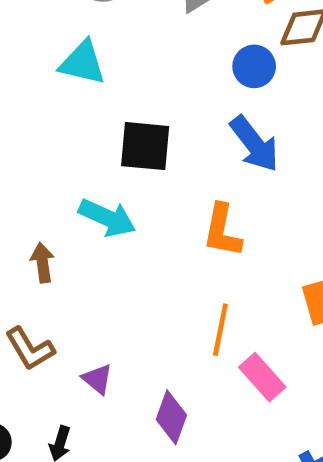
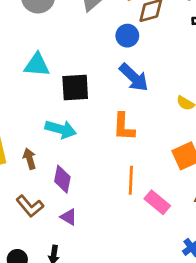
cyan triangle: (82, 63) -> (37, 65), moved
purple diamond: (171, 417) -> (62, 179), moved

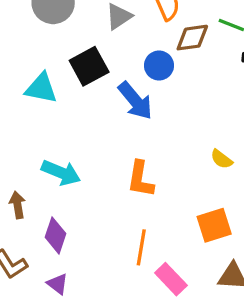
blue arrow: (134, 77) -> (135, 101), moved
black square: (75, 88) -> (89, 66), moved, turned -32

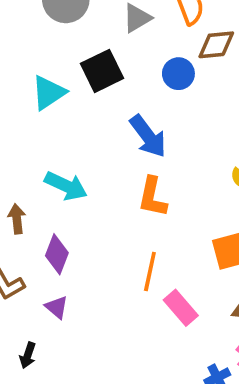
cyan triangle: (41, 88) -> (49, 93), turned -48
blue arrow: (135, 101) -> (148, 136), moved

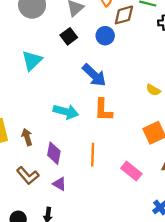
black square: (102, 71) -> (69, 36), moved, size x0.7
cyan arrow: (66, 186) -> (66, 112), moved
orange line: (150, 272) -> (93, 155), moved

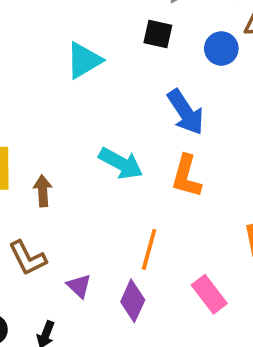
black square: (69, 36) -> (158, 34), turned 35
purple diamond: (54, 153) -> (133, 301), moved

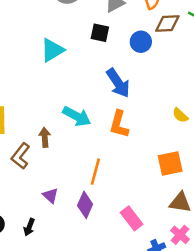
brown arrow: (43, 191) -> (45, 137), moved
brown L-shape: (28, 258) -> (21, 156), moved, turned 65
pink rectangle: (209, 294) -> (132, 218), moved

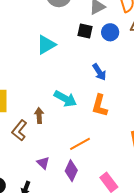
blue circle: (141, 42) -> (110, 32), moved
blue arrow: (118, 83) -> (99, 72), size x0.7
orange line: (95, 172) -> (80, 144), turned 45

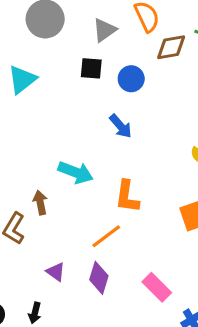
blue circle: (110, 32) -> (131, 79), moved
cyan triangle: (46, 45) -> (22, 79), moved
orange L-shape: (100, 106) -> (127, 197), moved

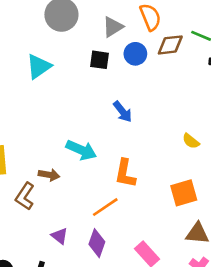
blue circle: (131, 79) -> (135, 54), moved
brown arrow: (40, 203) -> (49, 175), turned 108

